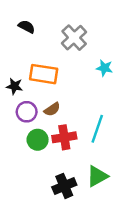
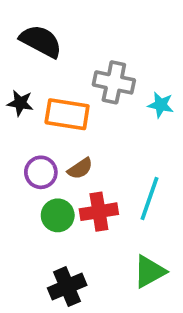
black semicircle: (27, 27) -> (41, 41), size x1.6
gray cross: (74, 38) -> (114, 82), moved, turned -35
black star: (14, 86) -> (20, 103), moved
black cross: (64, 186) -> (67, 287), moved

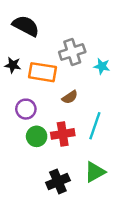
gray cross: (114, 82) -> (72, 52), turned -30
brown semicircle: (80, 169) -> (70, 97), moved
black cross: (67, 287) -> (58, 182), moved

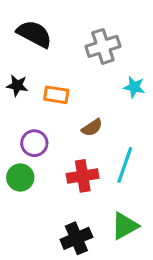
gray cross: (72, 52) -> (103, 46), moved
orange rectangle: (43, 72) -> (56, 95), size x0.7
green circle: (37, 136) -> (20, 177), moved

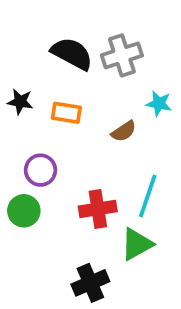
black semicircle: (34, 34) -> (72, 54), moved
brown semicircle: (92, 128) -> (124, 131), moved
green triangle: (125, 226) -> (137, 244), moved

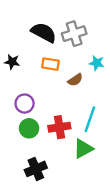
orange rectangle: (66, 113) -> (50, 64), moved
green circle: (24, 211) -> (29, 128), moved
black cross: (90, 283) -> (36, 169), moved

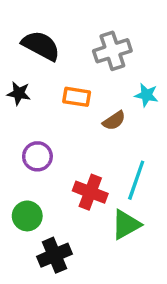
black semicircle: (44, 32) -> (41, 46), moved
red cross: (59, 127) -> (90, 192), turned 30
green circle: (29, 128) -> (27, 216), moved

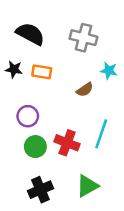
gray cross: (112, 51) -> (83, 38), turned 32
orange rectangle: (77, 97) -> (42, 72), moved
green circle: (27, 216) -> (35, 147), moved
green triangle: (126, 224) -> (87, 186), moved

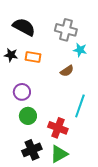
cyan star: (109, 71) -> (80, 50), moved
red cross: (67, 143) -> (58, 128), moved
green triangle: (87, 186) -> (59, 154), moved

